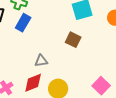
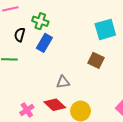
red diamond: (33, 83) -> (55, 105), turned 65

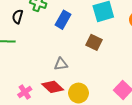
blue rectangle: (44, 43) -> (63, 20), moved

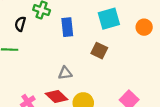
blue rectangle: (63, 20) -> (67, 27), turned -36

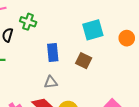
blue rectangle: (67, 27) -> (53, 53), moved

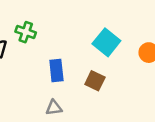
cyan square: (93, 30) -> (106, 42), turned -35

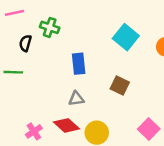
brown square: (95, 81) -> (120, 85), moved

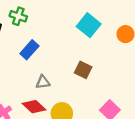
blue rectangle: (79, 64) -> (29, 50), moved, turned 48

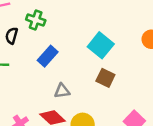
cyan square: (89, 25) -> (101, 45), moved

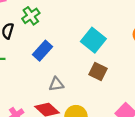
green cross: (36, 20) -> (31, 16), turned 36

